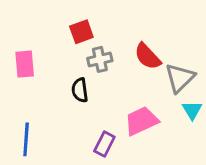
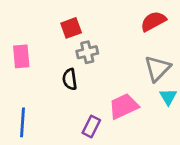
red semicircle: (148, 56) -> (153, 21), moved, turned 105

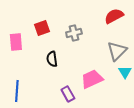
red square: (71, 28) -> (42, 28), moved
gray cross: (87, 52) -> (74, 33), moved
purple rectangle: (91, 126) -> (68, 94), turned -56

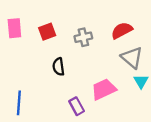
red semicircle: (114, 16) -> (122, 30), moved
pink rectangle: (16, 42) -> (14, 28), moved
gray triangle: (117, 51) -> (132, 58), turned -35

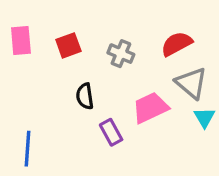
gray cross: (83, 37) -> (121, 54), turned 36
pink trapezoid: (104, 89) -> (150, 108), moved
purple rectangle: (77, 106) -> (111, 132), moved

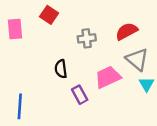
red square: (68, 45) -> (49, 15), moved, turned -36
gray cross: (121, 54) -> (87, 38), turned -30

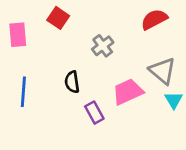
red semicircle: (127, 31) -> (154, 19), moved
gray cross: (87, 38) -> (103, 46), turned -30
blue line: (20, 106) -> (23, 92), moved

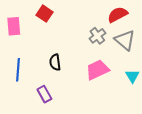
gray cross: (103, 46) -> (97, 36), moved
gray triangle: (163, 71) -> (125, 40), moved
purple rectangle: (94, 113) -> (44, 94), moved

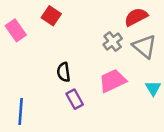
pink rectangle: (14, 26) -> (16, 30), turned -30
blue line: (18, 70) -> (21, 111), moved
purple rectangle: (44, 94) -> (75, 99), moved

